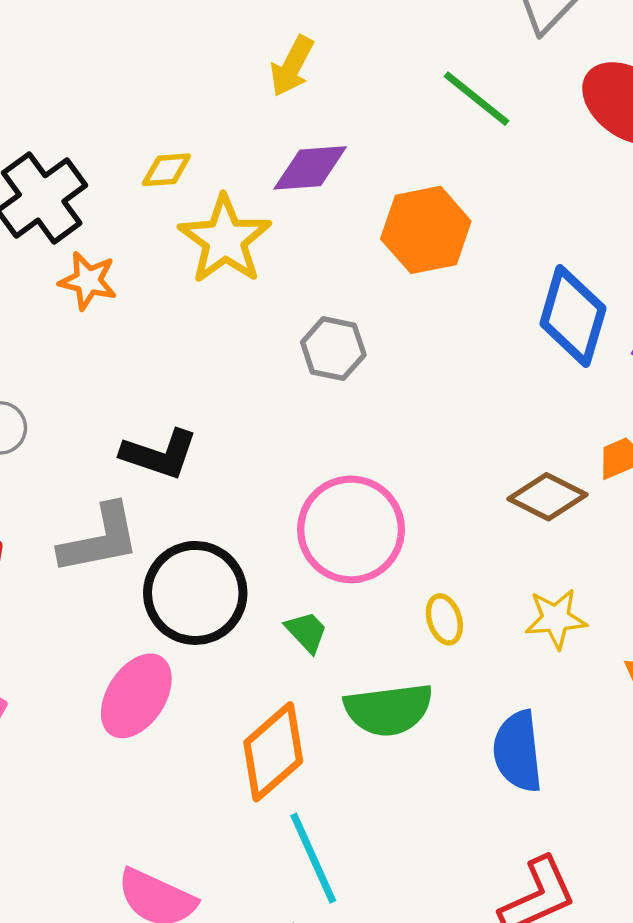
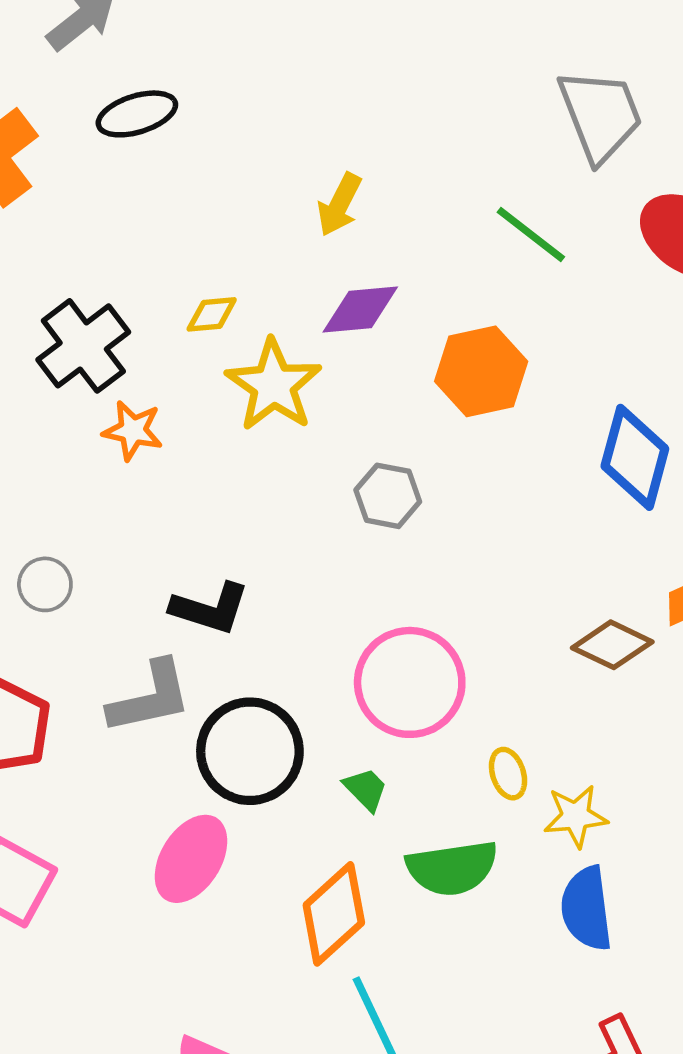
yellow star: (556, 619) -> (576, 816), moved

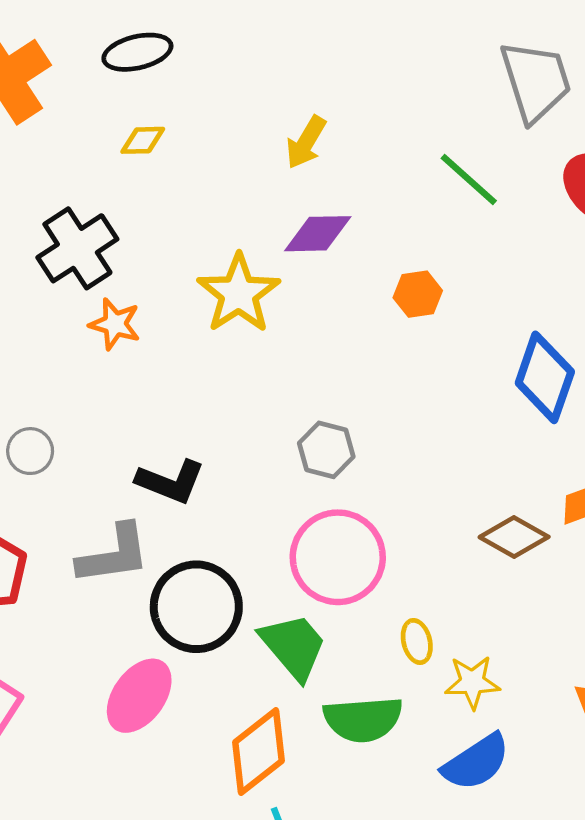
yellow diamond: (212, 314) -> (143, 140), moved
orange hexagon: (481, 371) -> (418, 294), size x0.6
gray hexagon: (388, 496) -> (326, 450), moved
green trapezoid: (366, 789) -> (293, 646), size x1.8
blue semicircle: (587, 909) -> (476, 762), turned -120

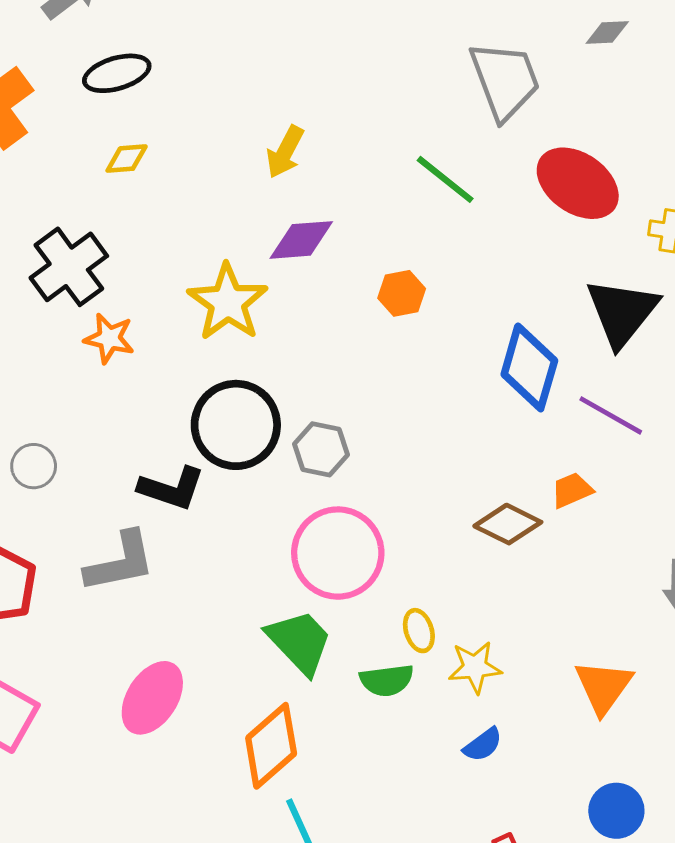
black circle: (196, 607) -> (236, 425), moved
green semicircle: (363, 719) -> (387, 680), moved, size x0.7
blue semicircle: (476, 762) -> (483, 745), size x0.6

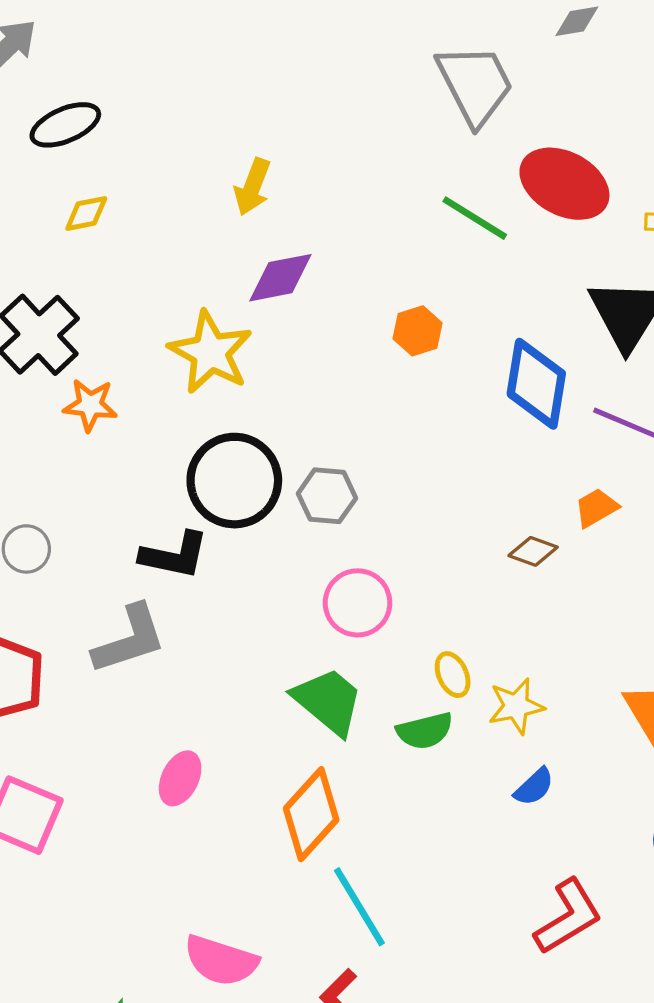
green line: (445, 179) -> (475, 218), moved
orange hexagon: (402, 293) -> (418, 331), moved
brown diamond: (508, 524) -> (533, 551), size x0.7
pink circle: (338, 553) -> (358, 603), size x0.7
pink ellipse: (152, 698) -> (180, 778), size x0.7

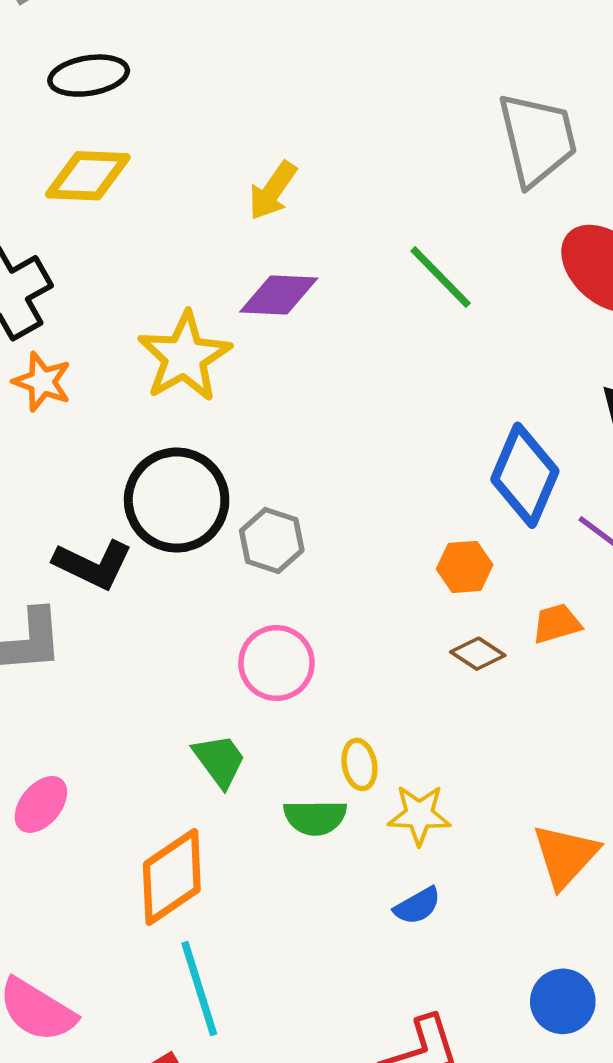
yellow diamond: (86, 213) -> (88, 176), size x1.6
green line: (475, 218) -> (441, 277), moved
orange hexagon: (418, 331) -> (465, 567), moved
green trapezoid: (328, 701) -> (219, 760), size x0.7

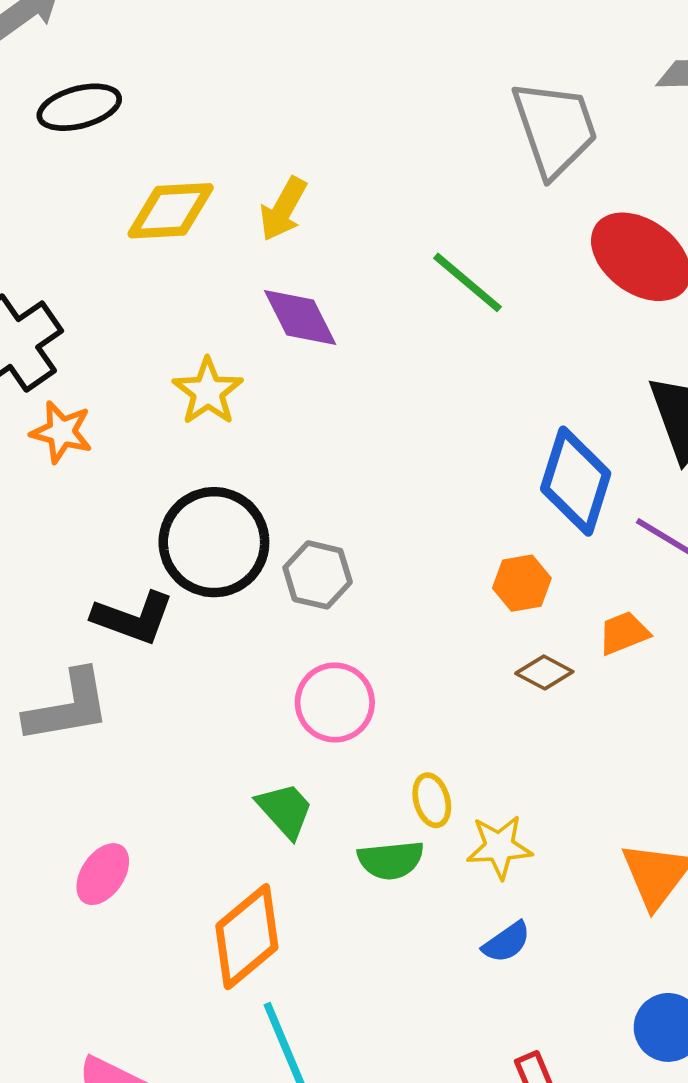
yellow diamond: (88, 176) -> (171, 211), moved
purple diamond: (279, 295) -> (300, 318), turned 66
yellow star: (184, 357) -> (208, 391), size x0.7

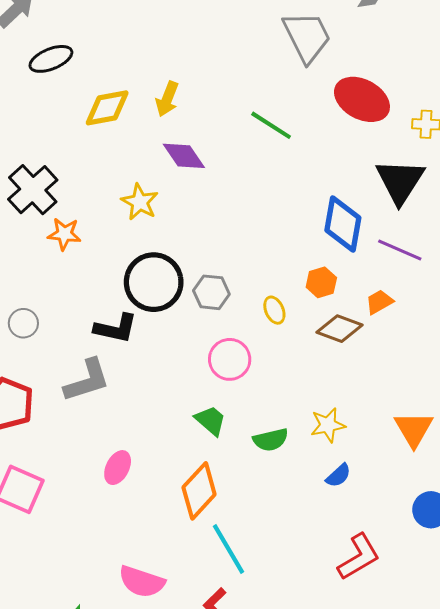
brown diamond: (544, 672) -> (340, 329), size x1.5
yellow ellipse: (432, 800) -> (274, 310), moved

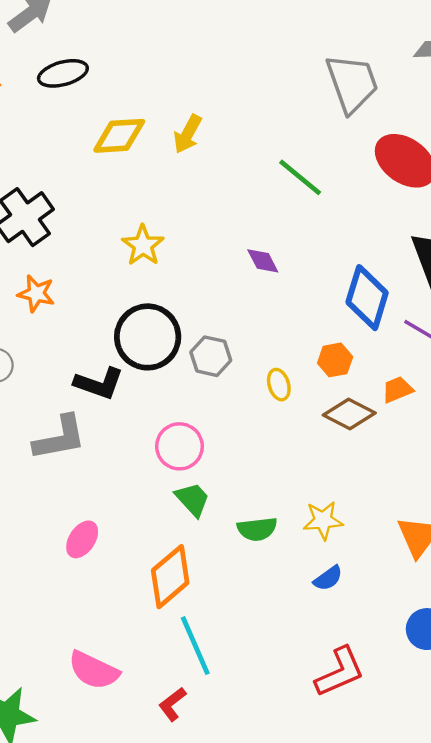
purple diamond: (184, 156) -> (263, 261), moved, size x0.7
orange star: (64, 234) -> (36, 293), moved
pink circle: (230, 359) -> (179, 446), moved

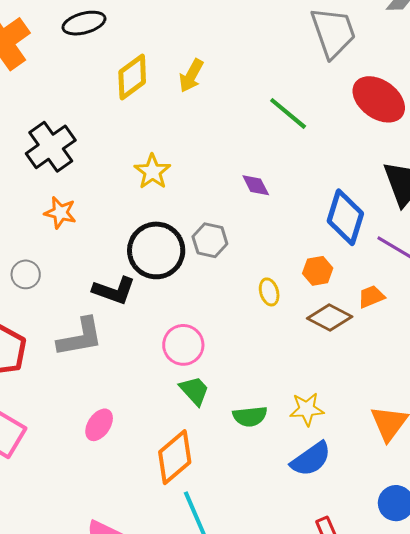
yellow diamond: (119, 136) -> (132, 77), turned -33
gray hexagon: (211, 356) -> (210, 240), moved
blue semicircle: (328, 578) -> (311, 459), size x1.6

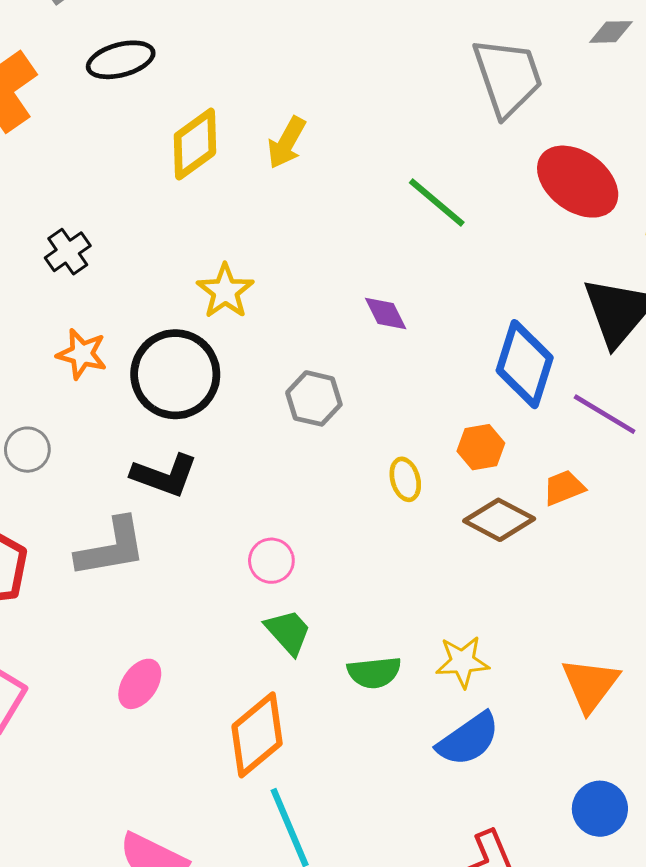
black cross: (51, 147) -> (68, 252), size x0.6
black circle: (156, 250) -> (175, 374), moved
pink circle: (183, 345) -> (271, 561), size x0.7

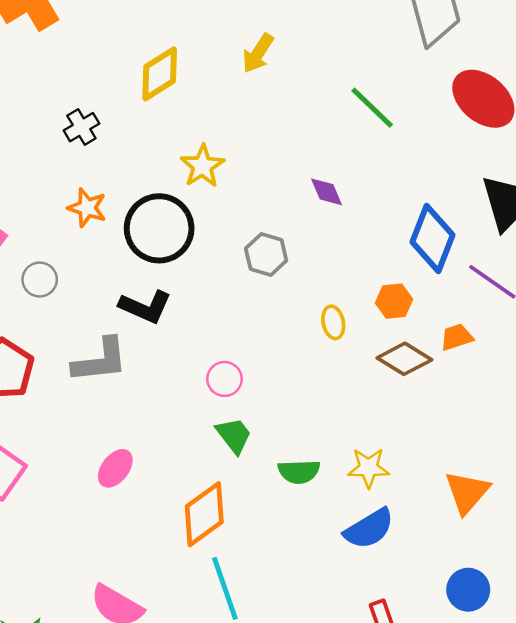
yellow diamond: (195, 144) -> (160, 74), moved

